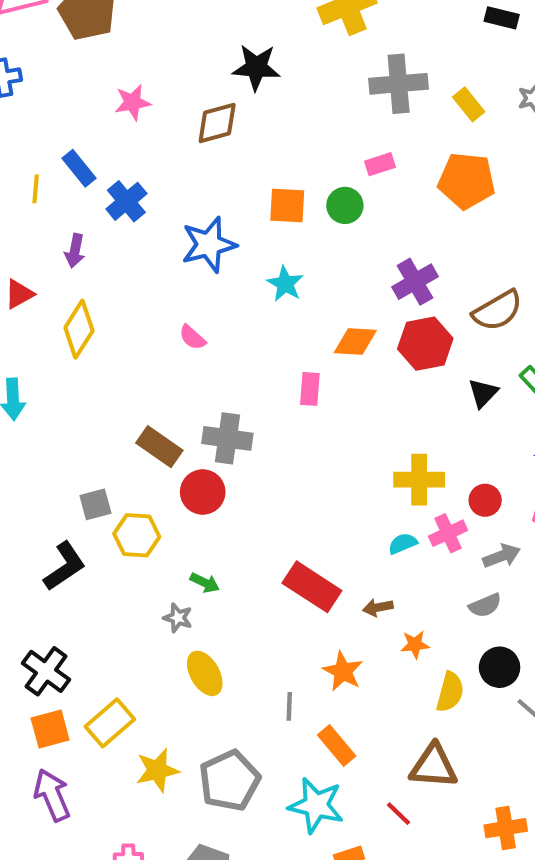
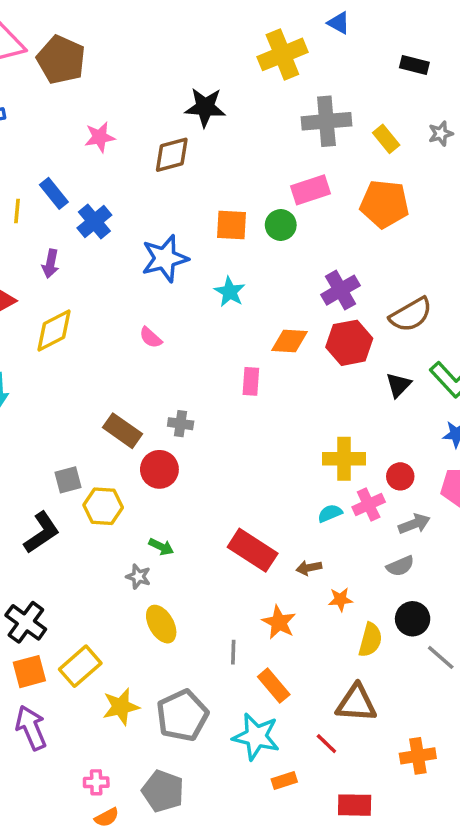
pink rectangle: (380, 164) -> (311, 190), size x1.5
yellow diamond: (79, 329) -> (54, 330), turned 30
gray cross: (227, 438) -> (181, 424), size x0.6

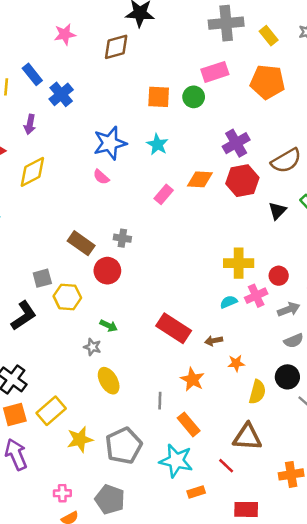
blue star: (165, 258) -> (110, 143), moved
pink rectangle: (251, 381) -> (164, 194), moved, turned 36
gray semicircle: (400, 566) -> (294, 341), moved

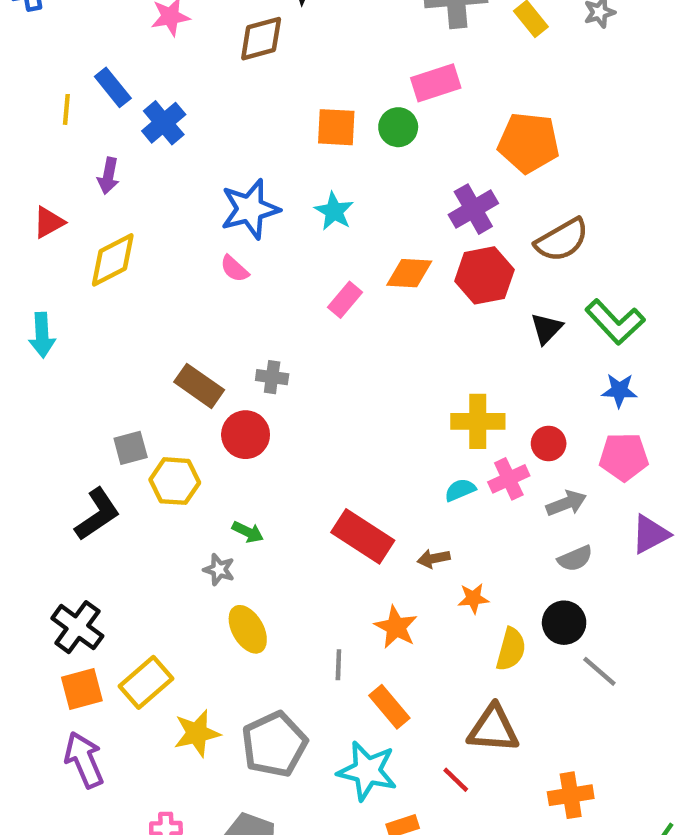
orange pentagon: (267, 82) -> (529, 143), moved

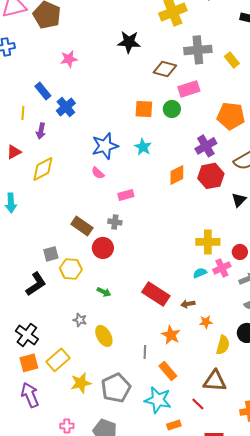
brown diamond: (261, 39) -> (165, 69), moved, turned 30
yellow line: (66, 109) -> (23, 113), moved
orange diamond: (409, 273) -> (177, 175), turned -30
pink rectangle: (345, 300) -> (126, 195), moved, turned 35
gray star: (219, 570) -> (80, 320), moved

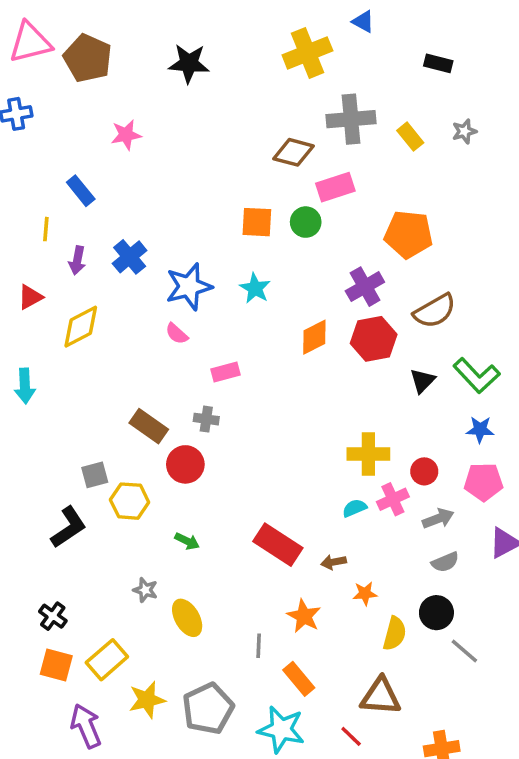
black star: (129, 42) -> (189, 63), moved
blue cross: (66, 107) -> (130, 257), moved
black cross: (27, 335) -> (53, 616), size x0.7
orange square: (29, 363) -> (56, 665), turned 30
purple arrow: (30, 395) -> (86, 726), moved

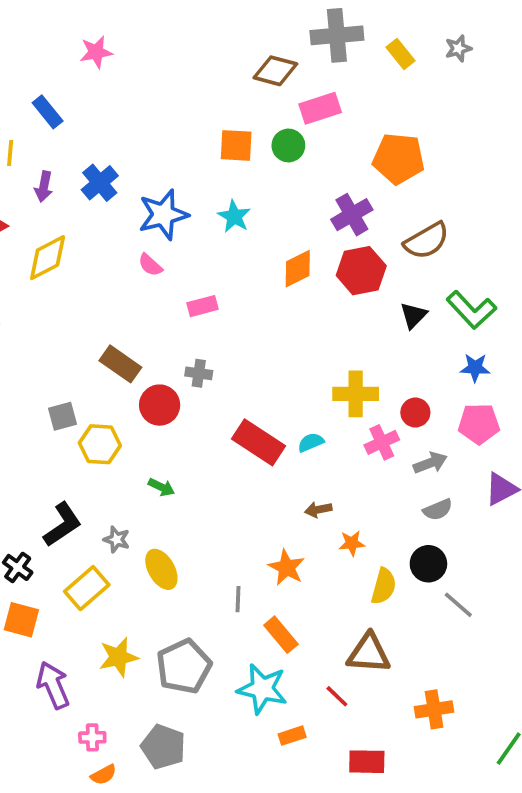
gray cross: (206, 419) -> (199, 373), moved
cyan semicircle: (354, 508) -> (311, 442), moved
black L-shape: (69, 527) -> (62, 525), moved
red rectangle: (278, 545) -> (259, 442), moved
yellow rectangle: (107, 660) -> (87, 588), moved

